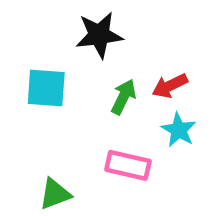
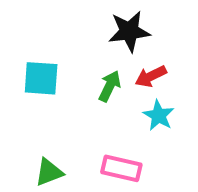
black star: (99, 35) -> (129, 31), moved
pink rectangle: (128, 165) -> (121, 168), moved

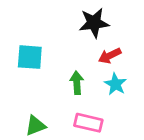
green arrow: (110, 86) -> (77, 83), moved, turned -30

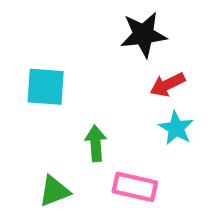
green arrow: (77, 83) -> (96, 143), moved

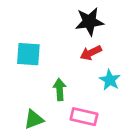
red arrow: (167, 85) -> (91, 53), moved

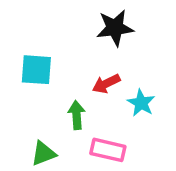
red arrow: (91, 53) -> (106, 84), moved

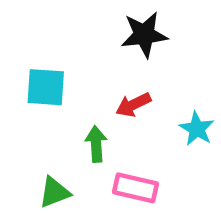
cyan star: (141, 103) -> (197, 129), moved

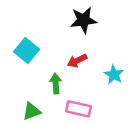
cyan square: (46, 87) -> (27, 51), turned 35

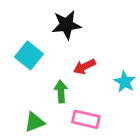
black star: (84, 20) -> (66, 25), moved

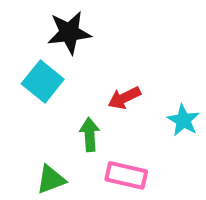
black star: (66, 25) -> (69, 33), moved

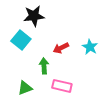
cyan star: (183, 120) -> (90, 47), moved

